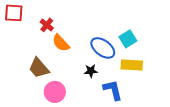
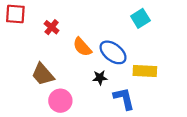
cyan square: (128, 39) -> (140, 18), moved
orange semicircle: (61, 43) -> (82, 47), moved

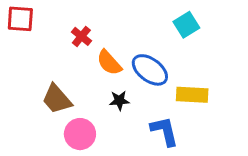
red cross: (52, 27) -> (81, 36), moved
black star: (100, 78) -> (119, 101), moved

